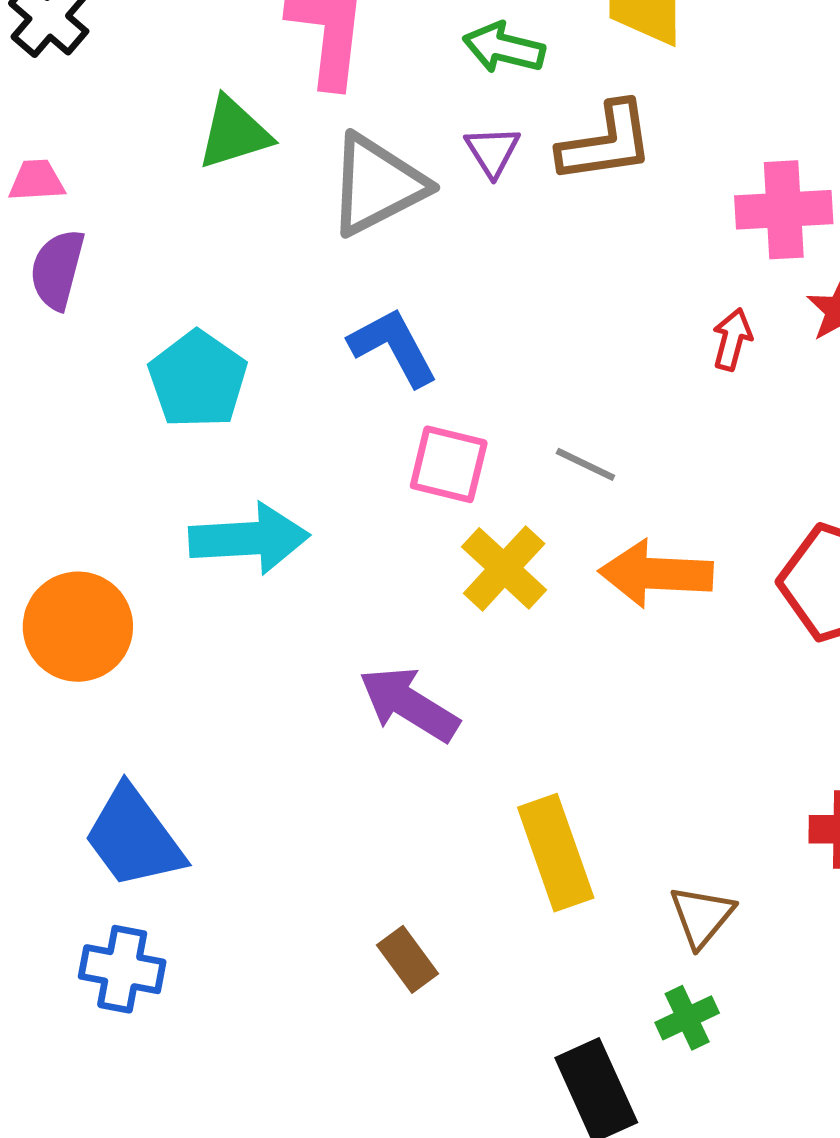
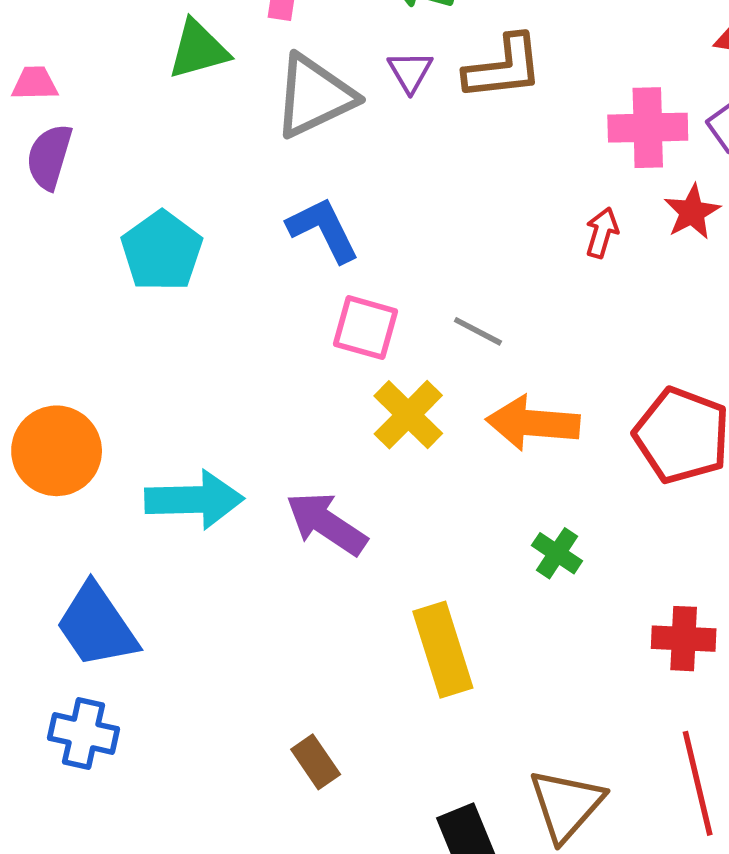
cyan arrow: (249, 539) -> (194, 500), moved
brown triangle: (702, 916) -> (566, 805), moved, size x1.4
brown rectangle: (408, 959) -> (316, 762), moved
green cross: (687, 1018) -> (557, 553), moved, turned -33

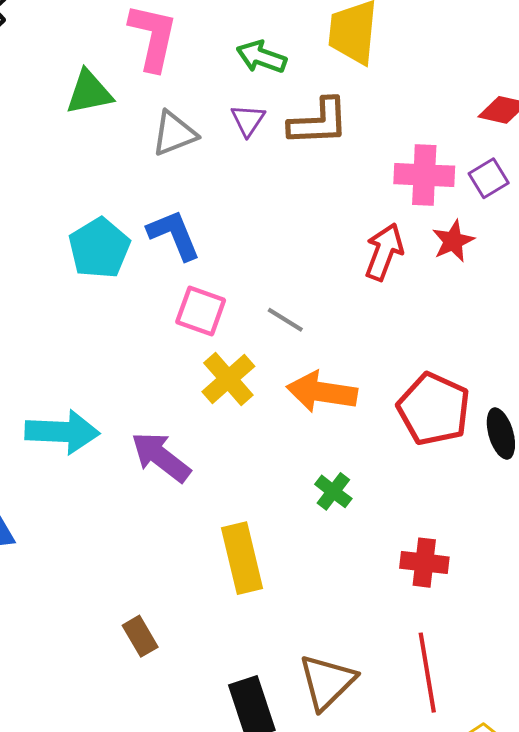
gray triangle: (314, 96) -> (174, 134), size x0.7
red arrow: (602, 233) -> (384, 252), size x1.5
cyan pentagon: (162, 251) -> (99, 248), moved

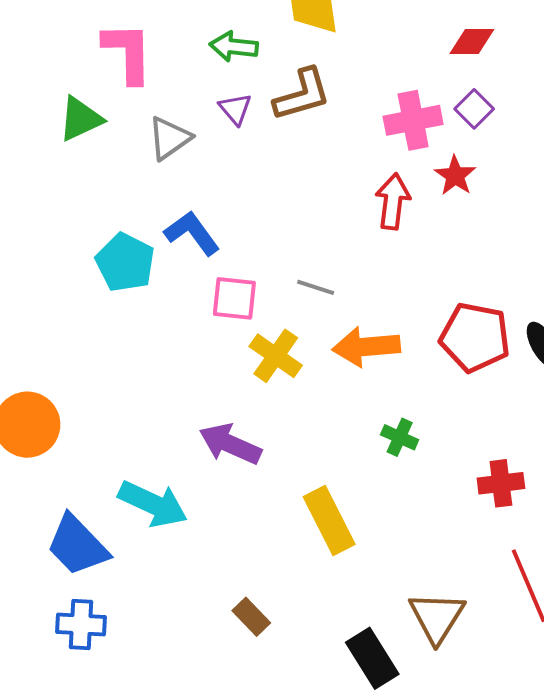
cyan arrow: (62, 432) -> (153, 504), moved, turned 36

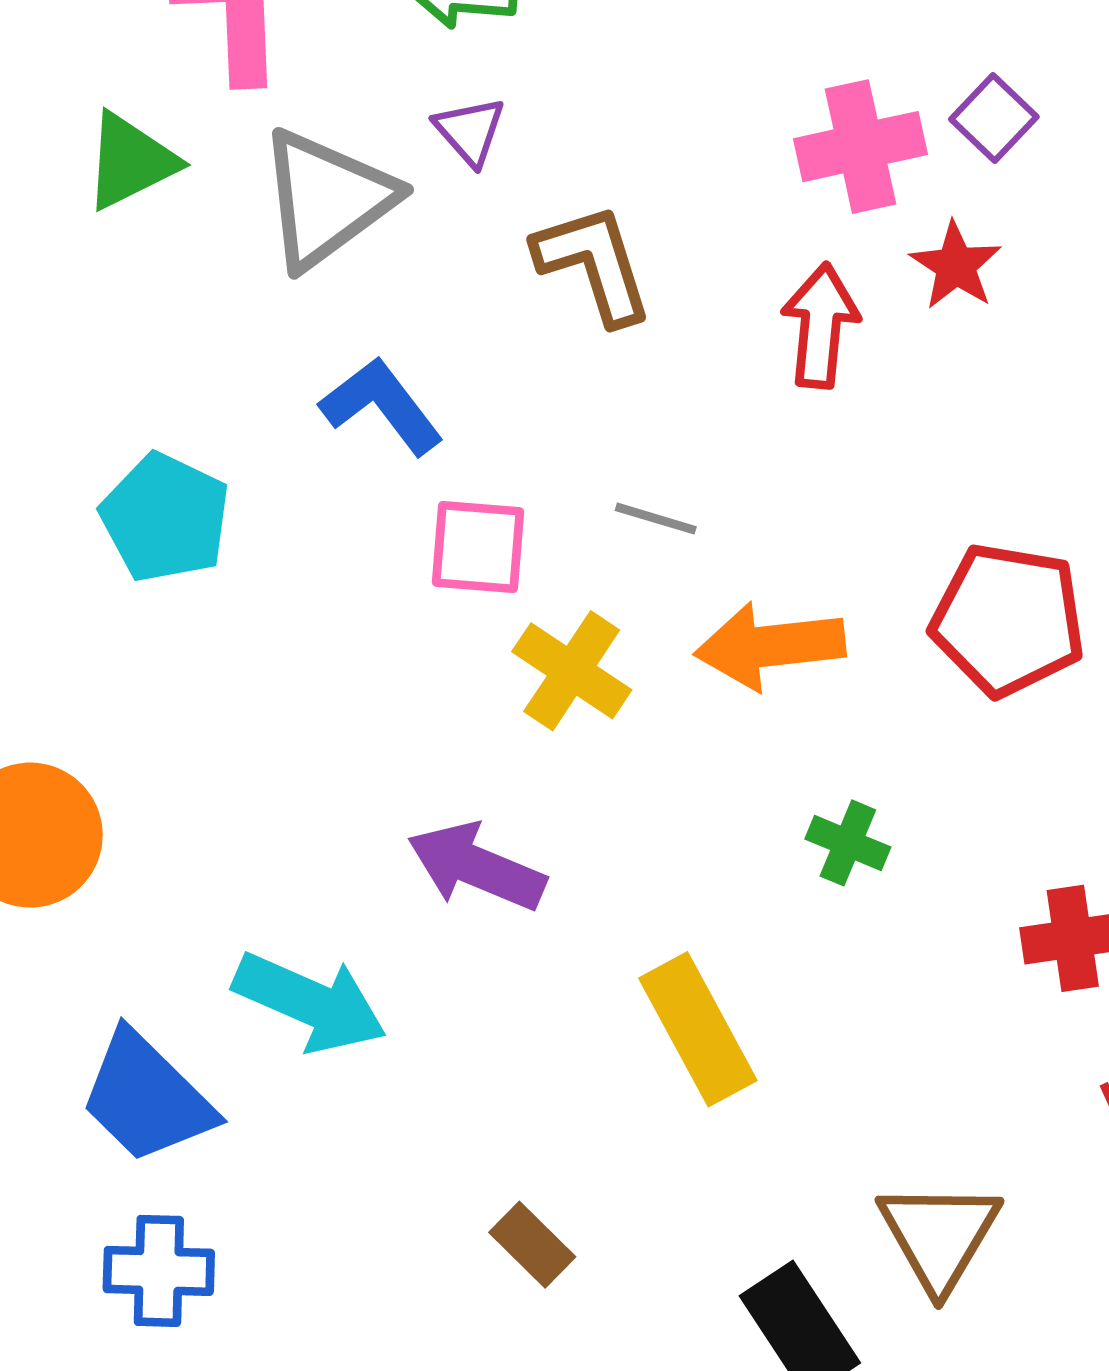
brown L-shape: (302, 95) -> (594, 264), moved, turned -90
gray triangle: (169, 138) -> (327, 199), size x1.5
cyan pentagon: (125, 262) -> (165, 518), moved

